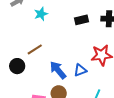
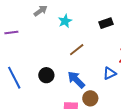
brown line: (35, 49) -> (77, 50), moved
blue arrow: (58, 70) -> (76, 80), moved

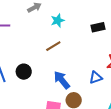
brown line: (77, 50) -> (53, 46), moved
black circle: (46, 75) -> (24, 72), moved

